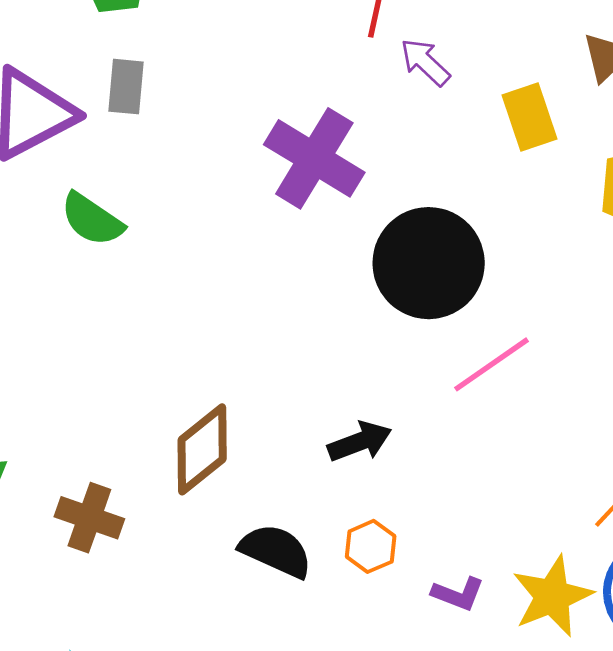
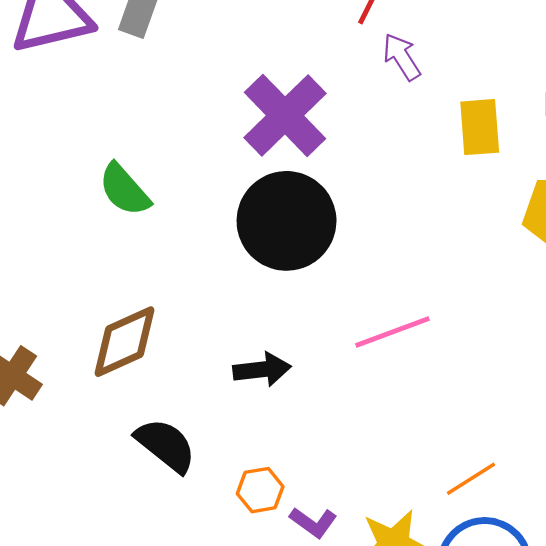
green semicircle: (92, 219) -> (124, 190), moved
black circle: (429, 263) -> (287, 221), moved
orange hexagon: (371, 546) -> (260, 490), moved

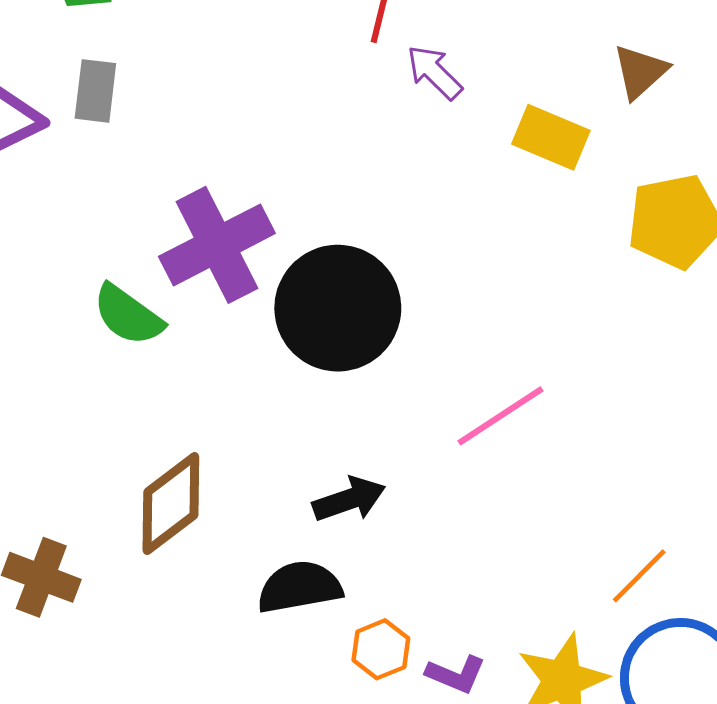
purple cross: (285, 115) -> (217, 245), moved, turned 30
yellow rectangle: (480, 127) -> (551, 137), turned -50
black semicircle: (166, 445) -> (300, 587), moved, turned -36

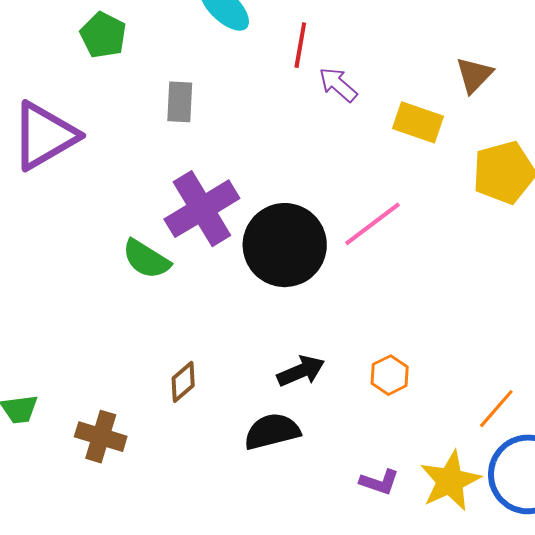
gray rectangle: (95, 91) -> (180, 102), moved
pink line: (500, 416) -> (372, 224), moved
brown diamond: (171, 503) -> (183, 382), size x0.6
orange hexagon: (381, 649) -> (390, 375), moved

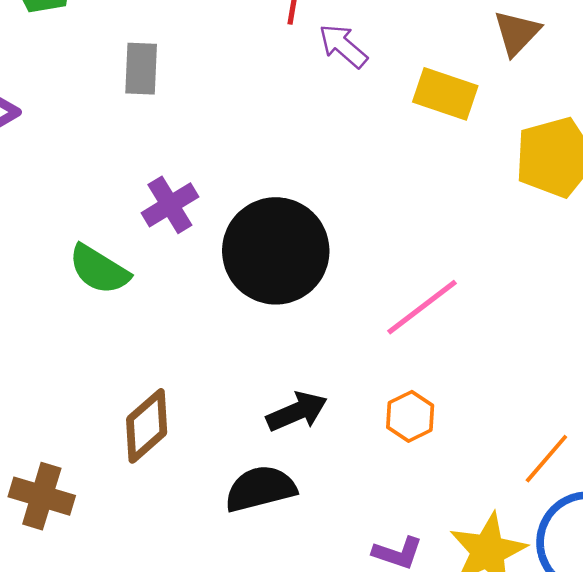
purple cross: (202, 209) -> (170, 205), size x0.6
pink line: (372, 224) -> (422, 307), moved
brown diamond: (183, 382) -> (147, 426), size x1.4

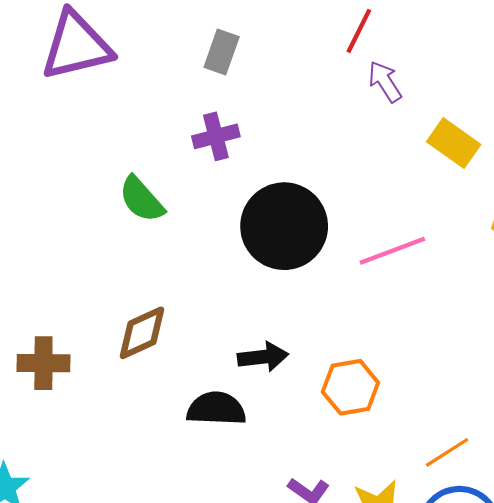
purple cross: (170, 205) -> (216, 136), moved
pink line: (422, 307) -> (392, 251), moved
orange hexagon: (410, 416) -> (350, 387), size x1.4
brown cross: (42, 496) -> (43, 363), turned -33

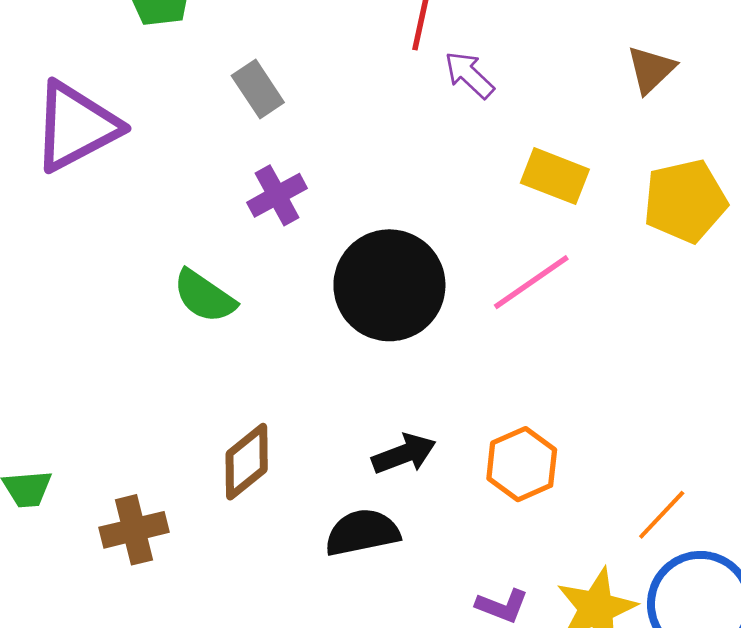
gray rectangle: (222, 52) -> (258, 89), turned -39
yellow rectangle: (454, 143) -> (555, 176), moved

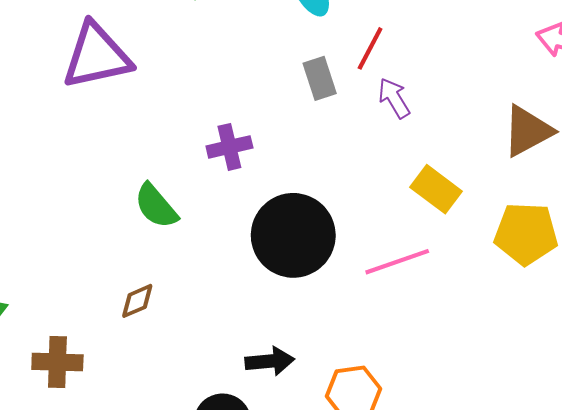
brown triangle: (651, 70) -> (528, 131), size x1.4
gray rectangle: (258, 89) -> (320, 78), moved
brown diamond: (247, 462) -> (137, 301), moved, size x0.7

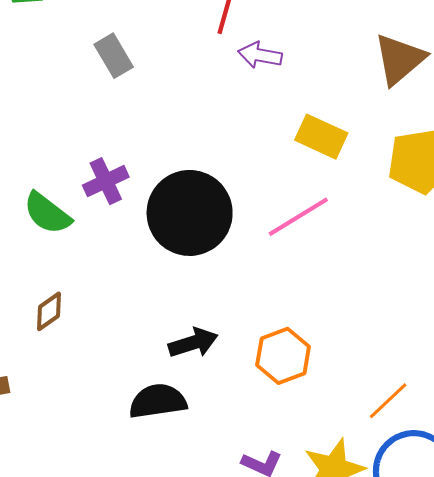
gray rectangle: (320, 78) -> (114, 56), moved
purple arrow: (394, 98) -> (260, 55), turned -36
purple cross: (229, 147) -> (106, 181), moved

